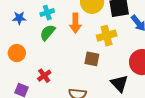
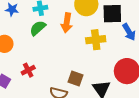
brown square: (92, 59) -> (76, 78), moved

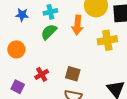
brown square: (76, 78) -> (73, 74), moved

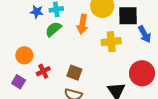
blue star: (22, 15) -> (37, 12), moved
orange circle: (16, 49) -> (24, 55), moved

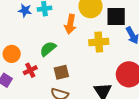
green semicircle: (53, 29) -> (48, 49), moved
brown square: (74, 73) -> (61, 72), turned -35

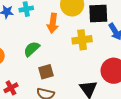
red cross: (30, 70) -> (11, 88), moved

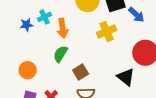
orange arrow: (53, 23) -> (63, 28), moved

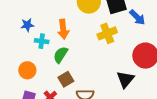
cyan cross: (45, 17) -> (42, 41), moved, turned 32
brown square: (81, 72) -> (66, 79), moved
black triangle: (126, 77) -> (125, 79), turned 30

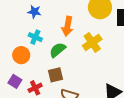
yellow cross: (107, 33) -> (92, 42), moved, turned -30
cyan cross: (42, 41) -> (35, 37), moved

